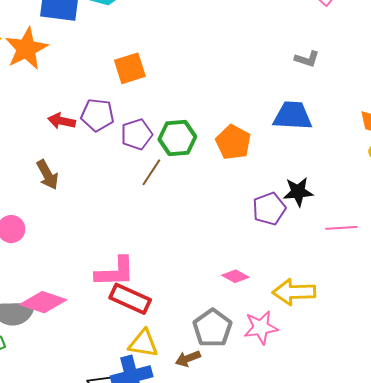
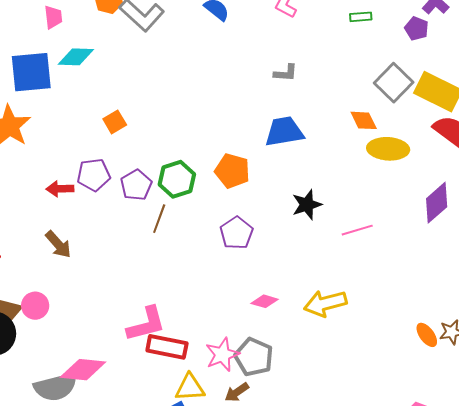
orange square: (130, 68) -> (115, 122), size x0.7
purple pentagon: (269, 209) -> (236, 233), moved
pink star: (261, 327) -> (222, 355), moved

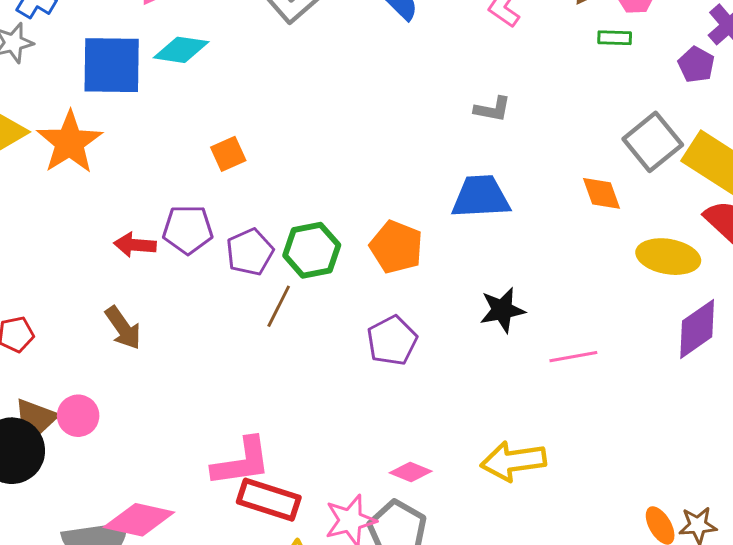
yellow ellipse: (388, 149) -> (668, 257), moved
pink diamond: (265, 301) -> (411, 472), moved

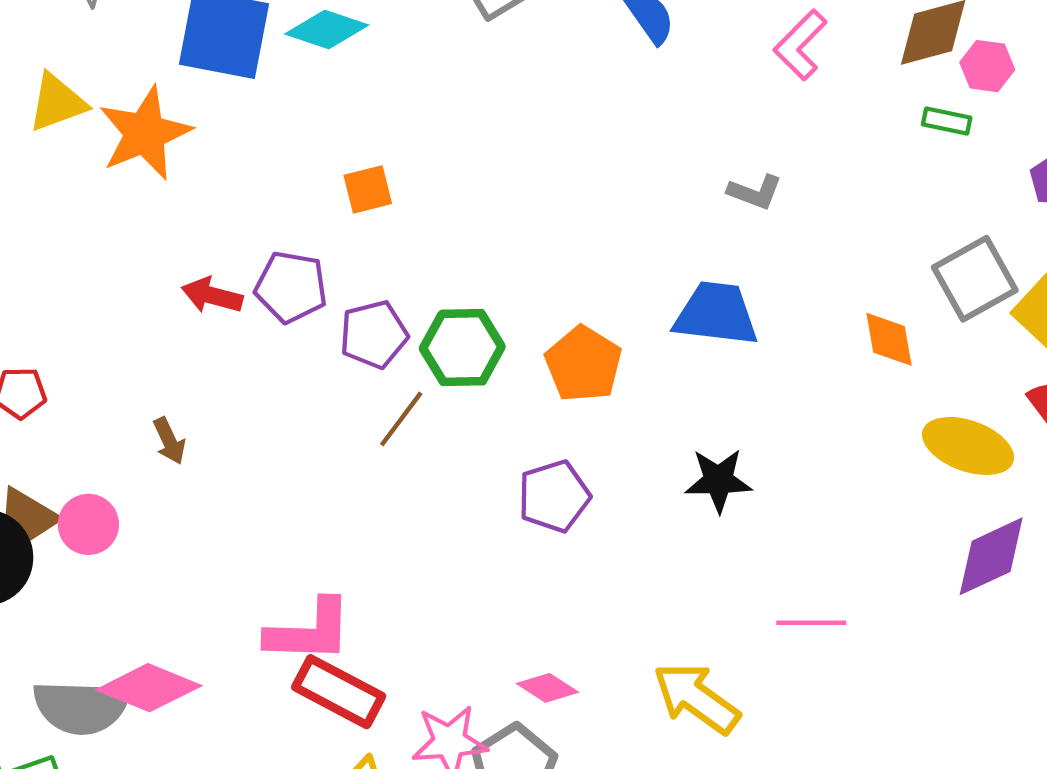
brown arrow: (123, 328) -> (169, 441), moved, size x0.7
pink line: (573, 357) -> (811, 623), moved
yellow arrow: (513, 461) -> (696, 698), turned 34

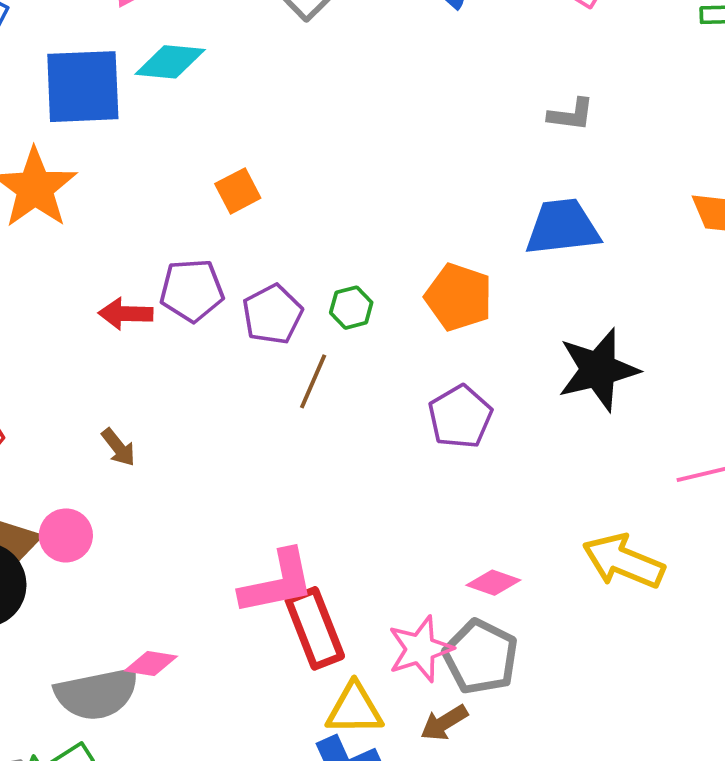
green hexagon: (462, 348) -> (351, 308), size x0.6
black star: (718, 480) -> (598, 370), size x1.4
pink diamond: (149, 688) -> (151, 663), size x0.6
red rectangle: (339, 692) -> (315, 628), turned 54

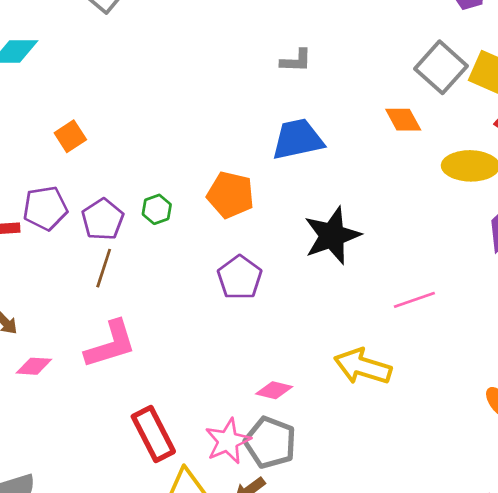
brown line: (313, 381) -> (104, 268), moved
pink L-shape: (277, 582) -> (110, 344), moved
pink diamond: (151, 663) -> (34, 366), moved

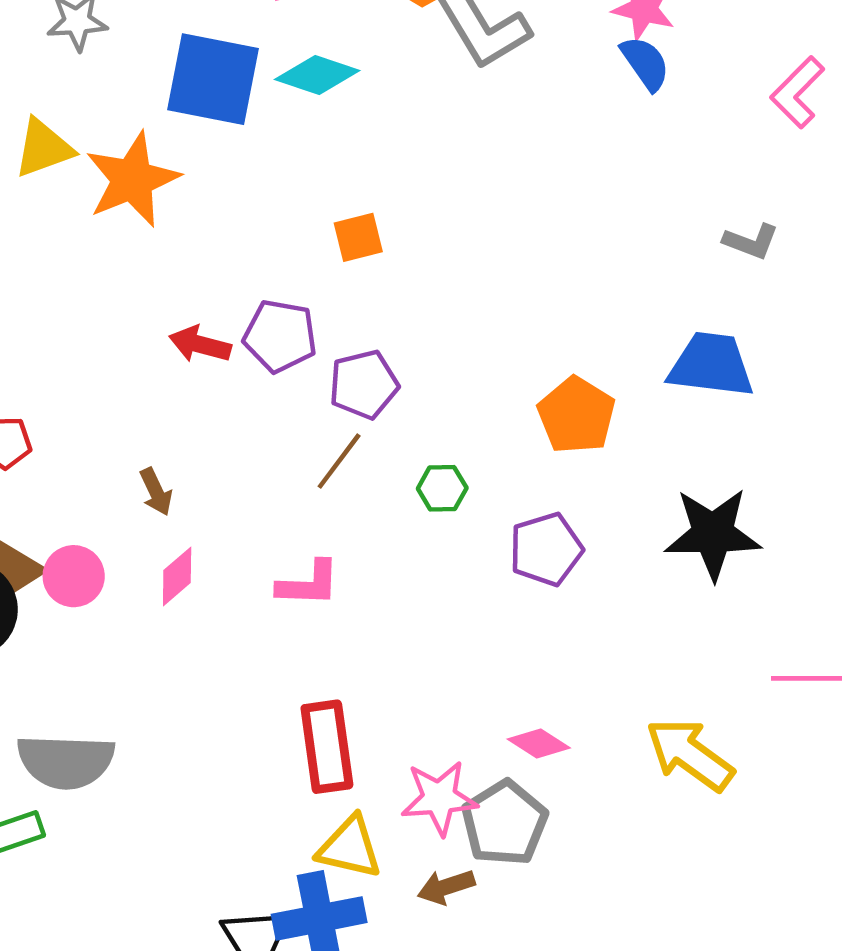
green hexagon: (157, 209) -> (442, 488), moved
pink L-shape: (110, 344) -> (308, 584), size x0.7
pink diamond: (34, 366) -> (177, 576), turned -63

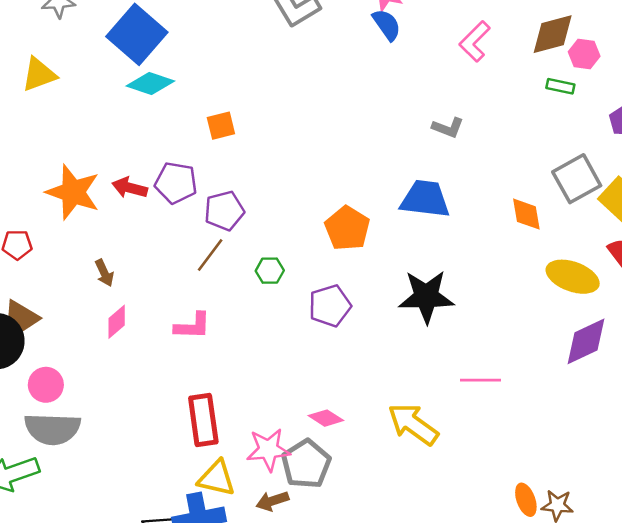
cyan diamond: (317, 75) -> (150, 84), moved
blue square: (213, 79) -> (137, 34), turned 30
orange star: (132, 180) -> (73, 192), moved, turned -30
pink circle: (74, 576) -> (46, 385), moved

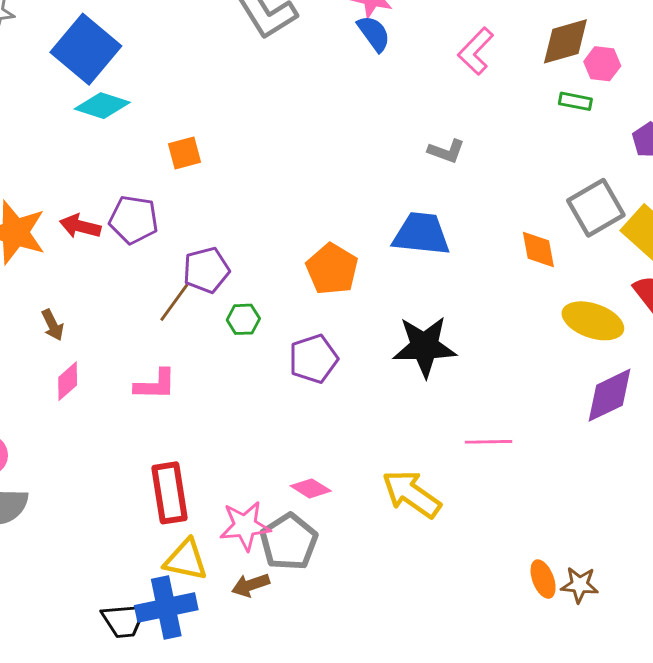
purple pentagon: (224, 211) -> (206, 270), moved

